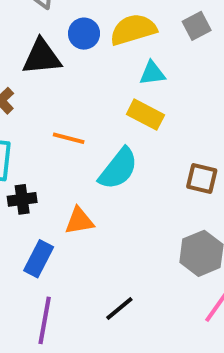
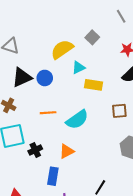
blue circle: (84, 34) -> (45, 78), moved
yellow rectangle: (145, 115) -> (93, 85), moved
cyan semicircle: (118, 169) -> (77, 120), turned 35

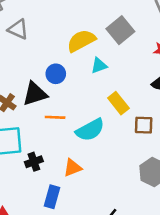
gray square: (92, 37) -> (120, 30), size x1.5
black triangle: (22, 77) -> (35, 94), moved
yellow rectangle: (93, 85) -> (118, 103), moved, turned 36

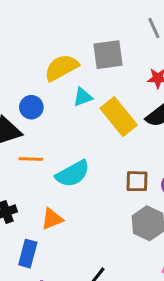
gray square: (120, 30) -> (108, 55), turned 32
yellow rectangle: (118, 103) -> (119, 117), moved, size x1.4
brown square: (144, 125) -> (137, 181), moved

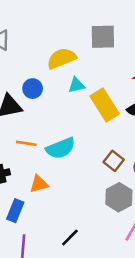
gray square: (108, 55) -> (103, 37), moved
orange line: (31, 159) -> (26, 143), moved
brown square: (137, 181) -> (114, 161), turned 30

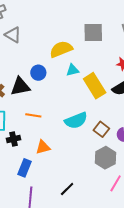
cyan semicircle: (61, 148) -> (76, 120), moved

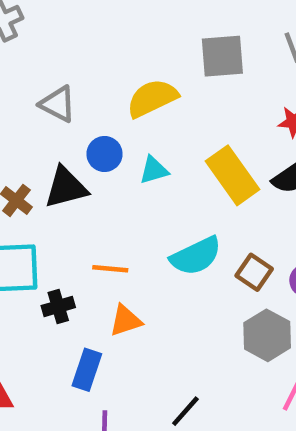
gray triangle: (13, 35) -> (58, 104), moved
cyan triangle: (73, 70) -> (154, 170), moved
orange line: (33, 115) -> (110, 269), moved

